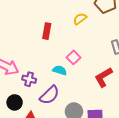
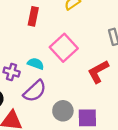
pink square: (73, 57) -> (64, 48), size x1.6
cyan semicircle: (60, 70) -> (36, 64), moved

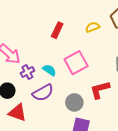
purple cross: (12, 72) -> (27, 72), turned 32
gray circle: (63, 111) -> (74, 102), moved

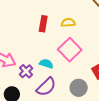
yellow semicircle: (93, 27) -> (68, 23), moved, turned 32

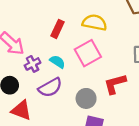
yellow semicircle: (68, 23) -> (95, 23), size x1.5
red rectangle: (43, 24) -> (57, 29), moved

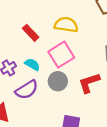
red rectangle: (57, 29) -> (31, 33), turned -66
gray circle: (86, 98) -> (58, 81), moved

